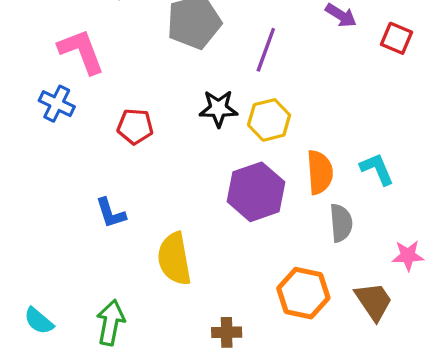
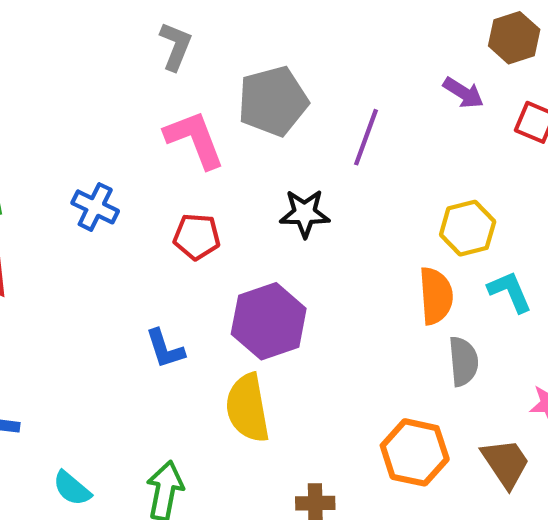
pink L-shape: (81, 51) -> (195, 139), moved
yellow hexagon: (269, 120) -> (468, 228), moved
purple hexagon: (256, 192) -> (269, 321), moved

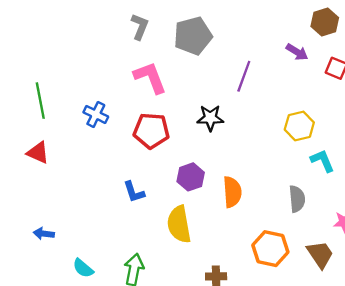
gray pentagon: (273, 101) -> (193, 36), moved
red pentagon: (197, 237) -> (151, 131), size x1.4
orange semicircle: (436, 296) -> (232, 192), moved
purple hexagon: (269, 321) -> (191, 177), size x0.7

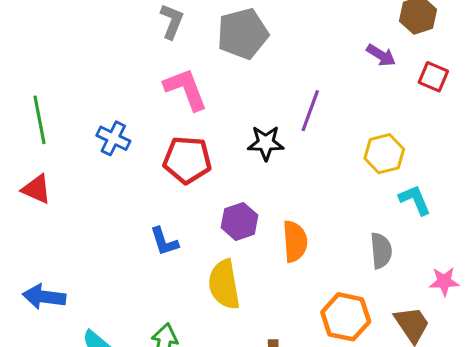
purple line: (244, 76) -> (310, 111), moved
blue arrow: (44, 234) -> (44, 297), size x1.5

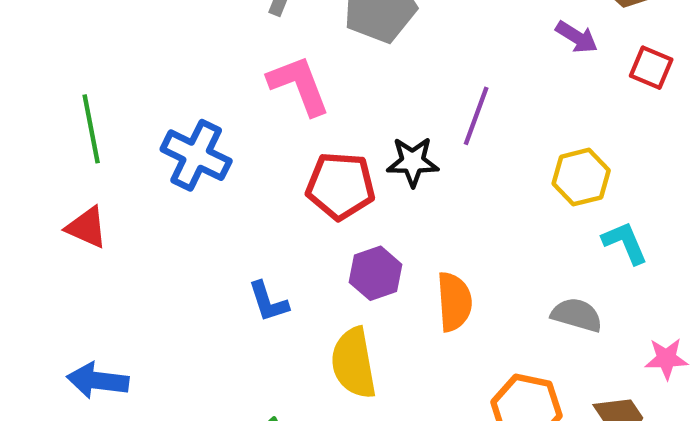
blue cross: (113, 138) -> (196, 155), size x1.4
red pentagon: (187, 160) -> (340, 186), moved
gray semicircle: (381, 251) -> (577, 315), turned -69

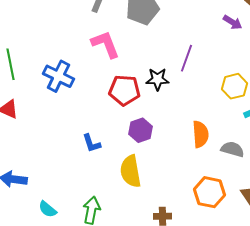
orange semicircle: (454, 302) -> (200, 134), moved

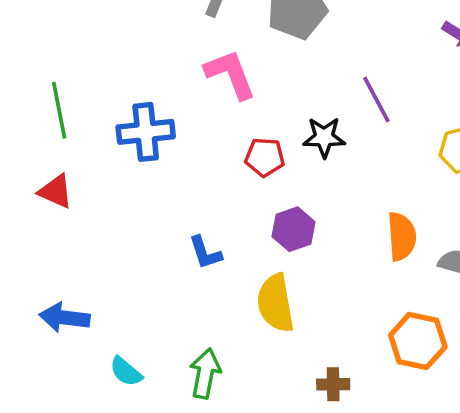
purple line: (186, 58) -> (376, 99), turned -48
blue cross: (58, 76) -> (146, 132), turned -32
red pentagon: (124, 90) -> (265, 157), size x0.7

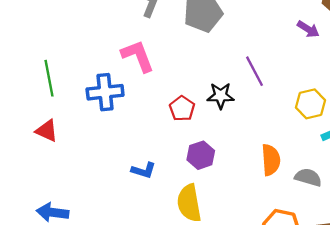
pink L-shape: (230, 74) -> (138, 56), moved
red pentagon: (265, 157) -> (182, 109), turned 30
blue L-shape: (205, 253) -> (144, 170), turned -55

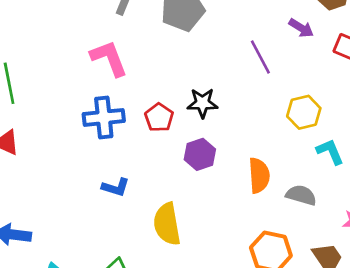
purple line: (254, 71) -> (260, 57), moved
blue cross: (105, 92) -> (104, 117), moved
purple hexagon: (201, 155) -> (200, 154), moved

